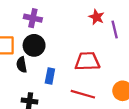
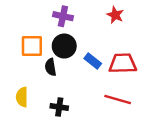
red star: (96, 17) -> (115, 15), moved
blue rectangle: (50, 76) -> (93, 61), moved, turned -63

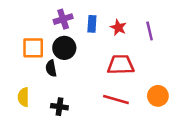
red star: (115, 15) -> (118, 27), moved
purple cross: (63, 16) -> (63, 19), turned -30
blue rectangle: (93, 61) -> (92, 24), moved, turned 56

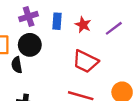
purple line: (150, 31) -> (114, 28), turned 66
red trapezoid: (121, 65) -> (85, 61), turned -152

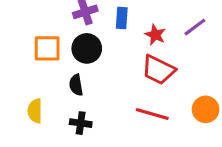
red star: (83, 25) -> (155, 35), moved
black semicircle: (17, 65) -> (76, 85), moved

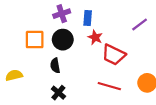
red star: (155, 35) -> (95, 37), moved
yellow semicircle: (35, 111) -> (14, 75), moved, turned 77
black cross: (81, 123) -> (58, 93), turned 32

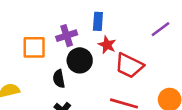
purple cross: (62, 14) -> (67, 36), moved
black circle: (63, 40) -> (80, 60), moved

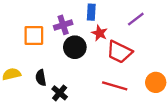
purple line: (160, 29) -> (136, 19), moved
black semicircle: (59, 79) -> (41, 78), moved

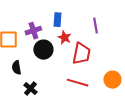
purple line: (136, 19) -> (95, 26), turned -63
red trapezoid: (119, 52) -> (81, 54), turned -105
black semicircle: (41, 78) -> (16, 68), moved

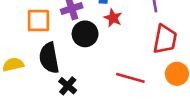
red trapezoid: (81, 54) -> (165, 39), moved
black semicircle: (16, 68) -> (49, 58), size x1.6

